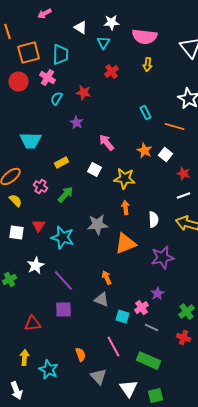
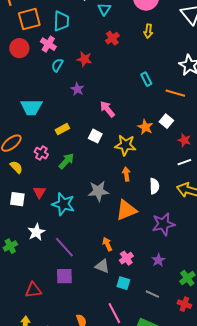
orange star: (144, 151) -> (145, 127), moved
pink cross: (142, 308) -> (126, 258), moved

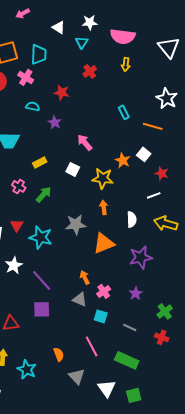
cyan semicircle: (57, 65) -> (33, 106), moved, turned 72
white line: (184, 162) -> (154, 195), moved

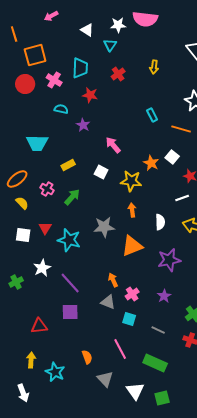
pink semicircle: (123, 36) -> (145, 19), moved
cyan trapezoid: (39, 54) -> (80, 68), moved

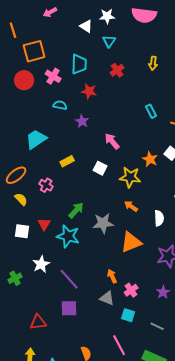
white star: (118, 25) -> (107, 16), moved
cyan trapezoid: (37, 143) -> (36, 139), turned 145
green arrow: (72, 197) -> (76, 210), moved
orange arrow: (132, 210) -> (131, 206), turned -48

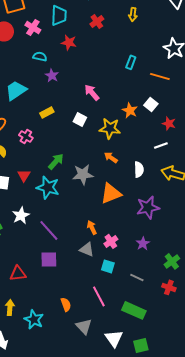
cyan rectangle: (151, 111) -> (131, 62), turned 48
purple star: (82, 121) -> (52, 75), moved

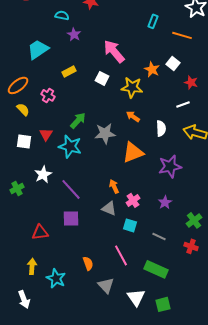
pink arrow: (92, 92) -> (114, 51), size x1.4

